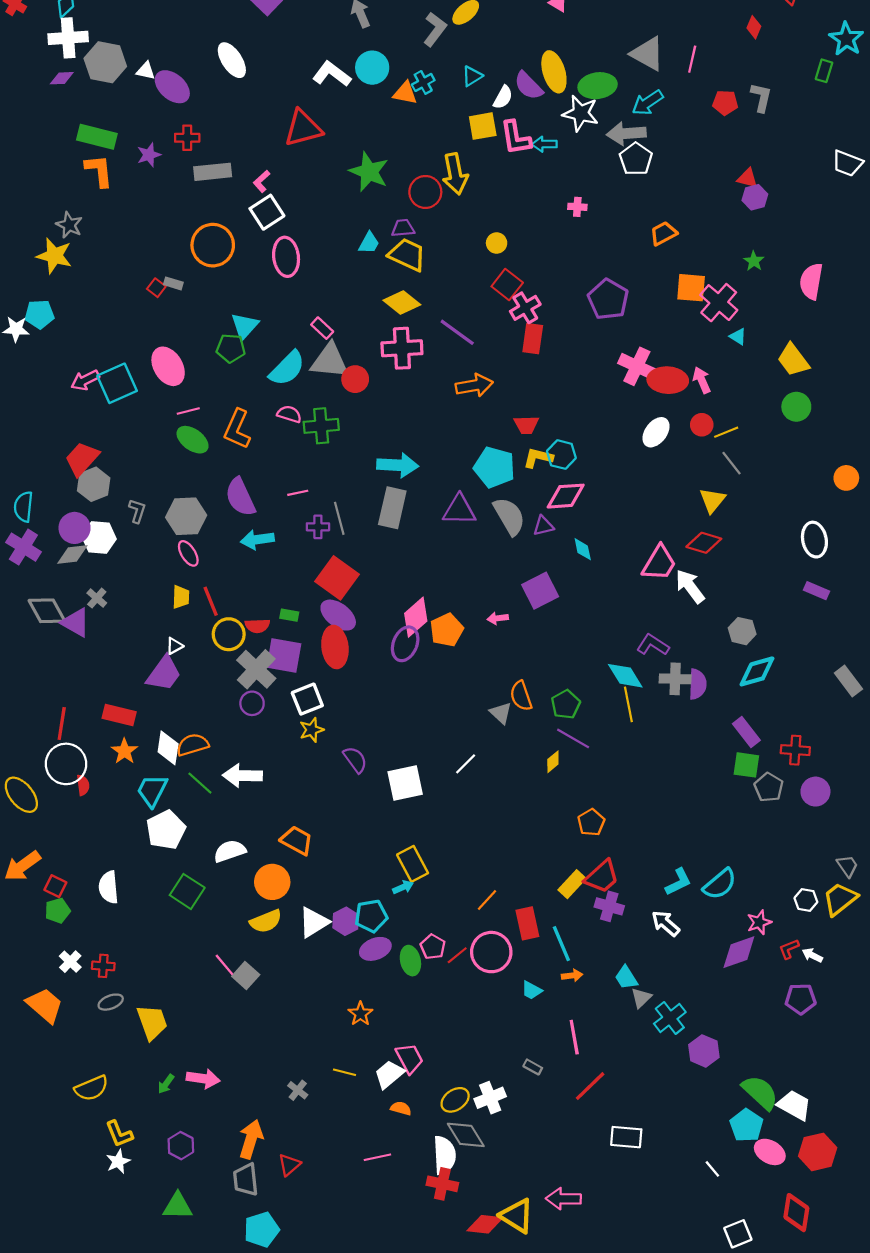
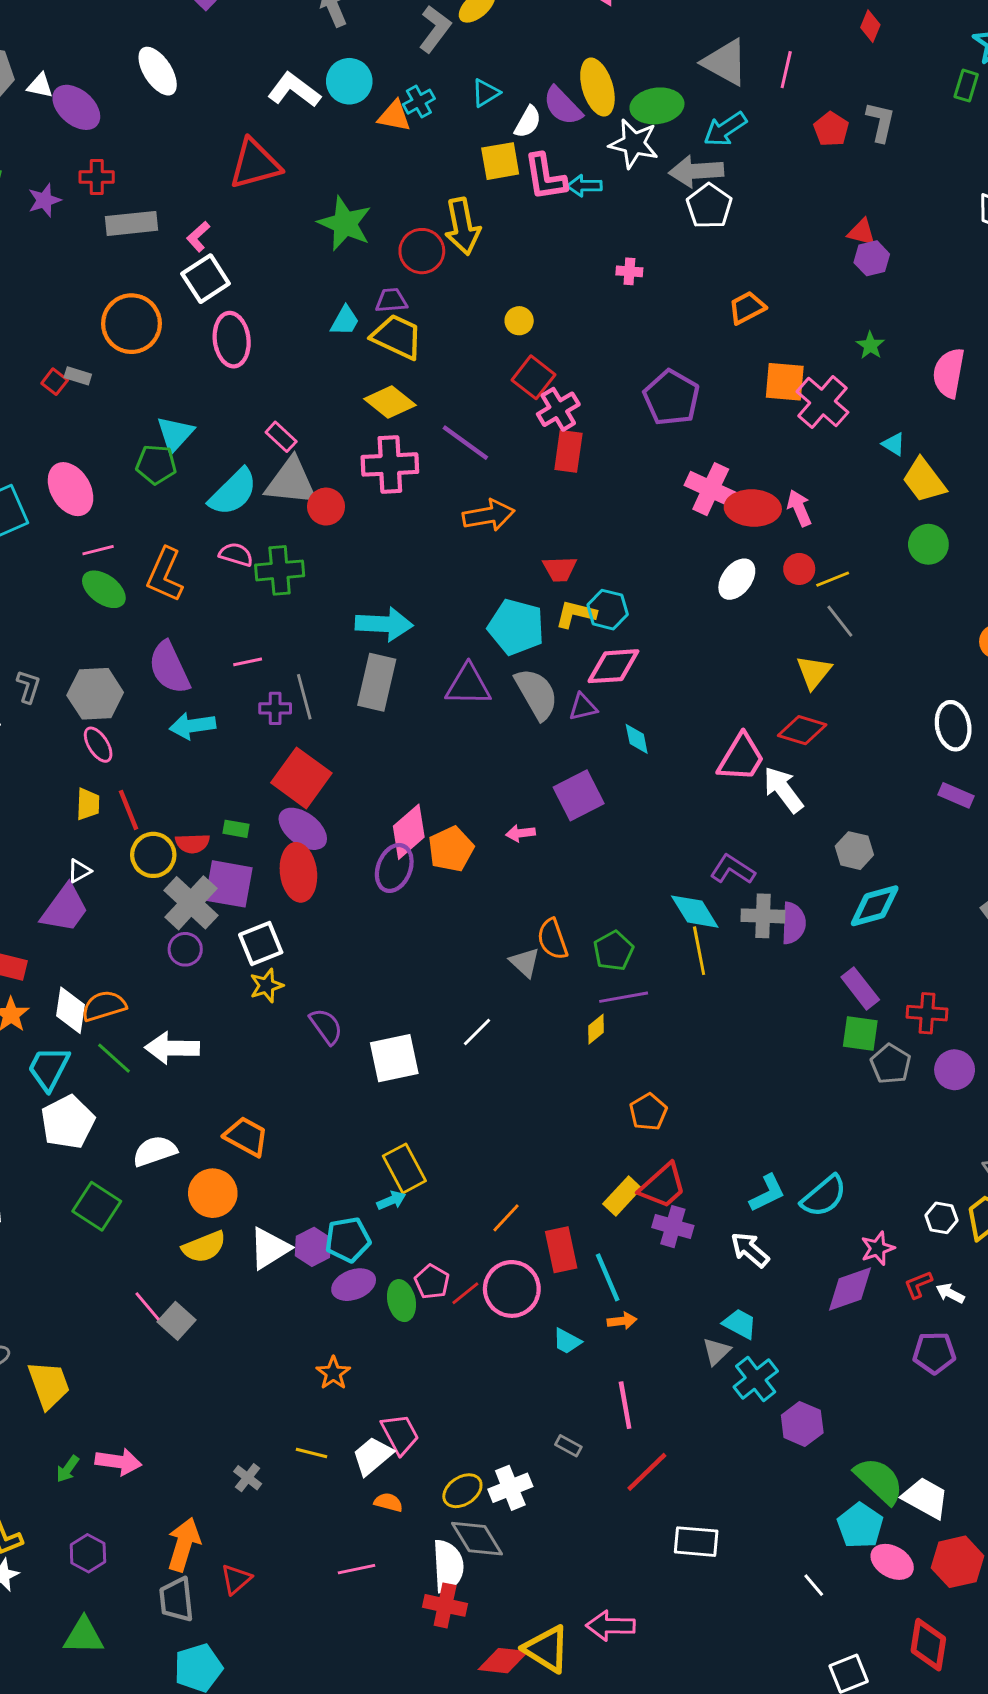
red pentagon: (725, 103) -> (831, 129), turned 30
cyan triangle: (738, 337) -> (894, 444), moved
purple line: (573, 738) -> (624, 997), turned -40
cyan trapezoid: (626, 978) -> (740, 1324), moved, turned 150

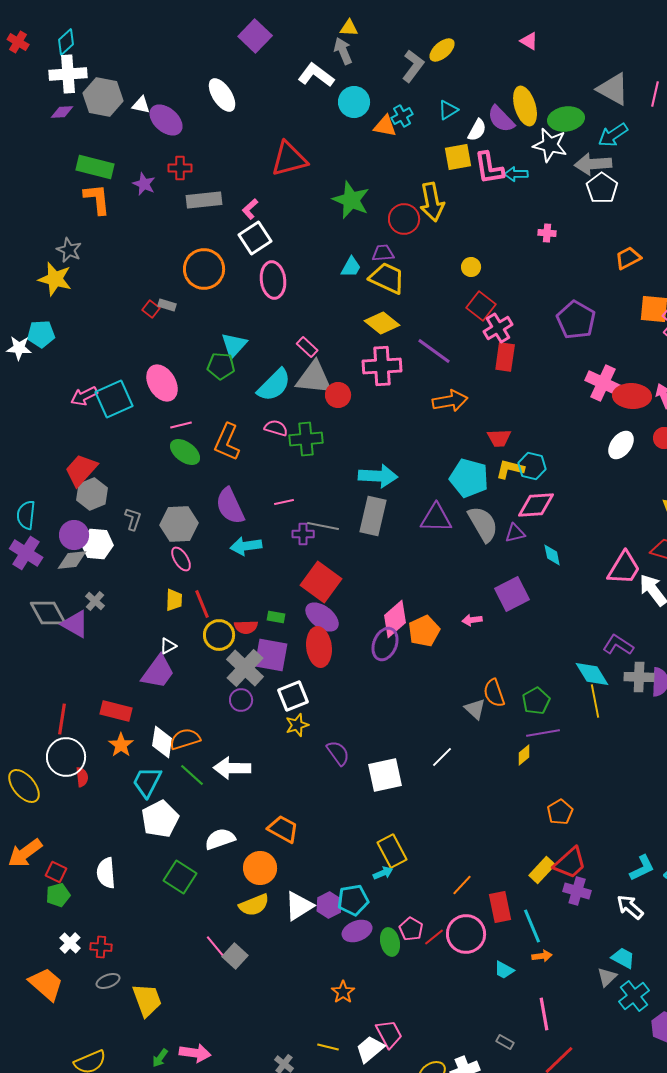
white L-shape: (294, 90) -> (316, 75), moved
purple star: (44, 200) -> (144, 184), turned -30
gray line: (304, 697) -> (323, 526), turned -64

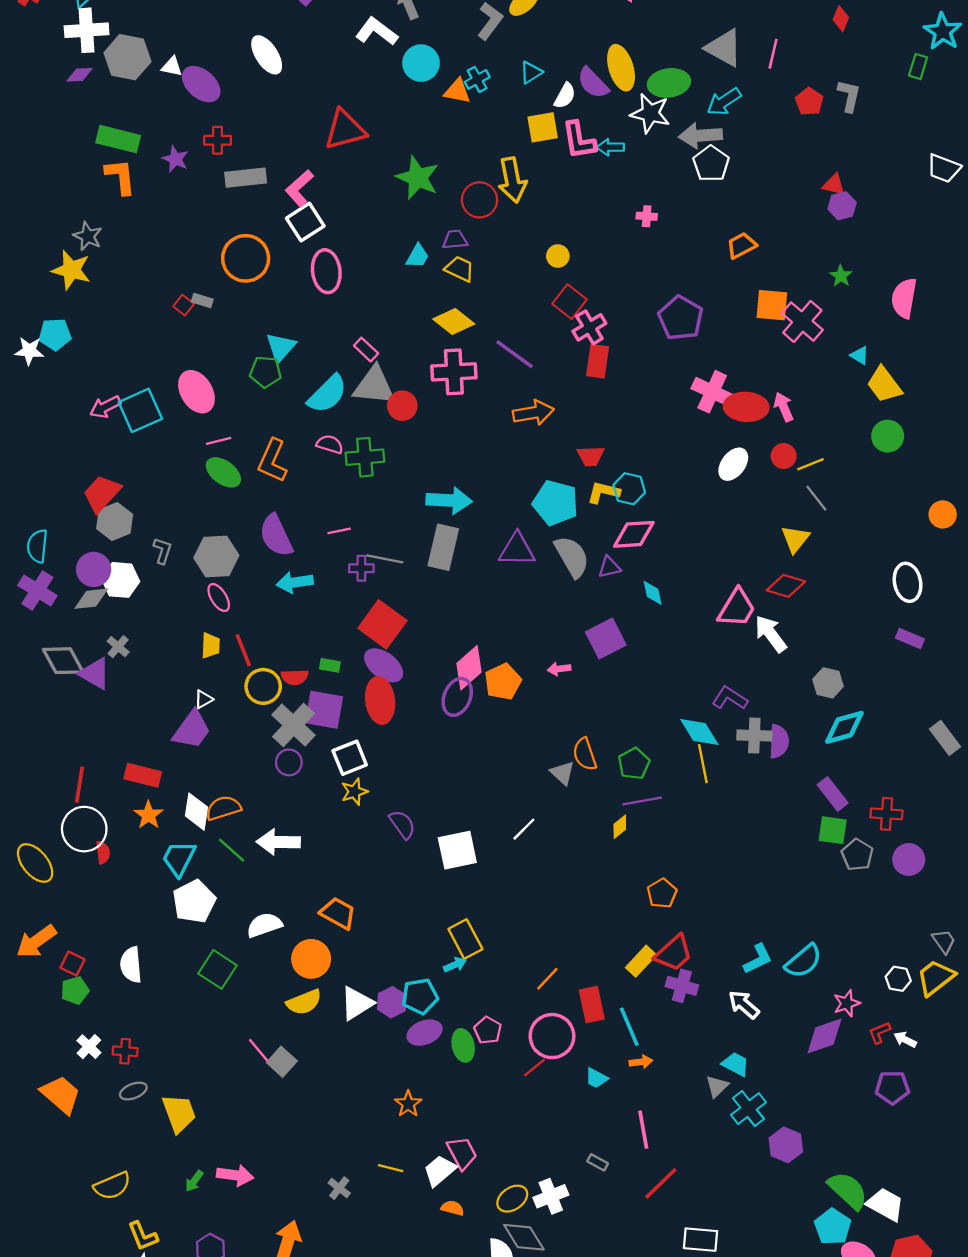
pink L-shape: (250, 209) -> (299, 188), size x1.5
yellow trapezoid: (387, 278) -> (460, 269), size x0.7
red line: (434, 937) -> (534, 1068), moved

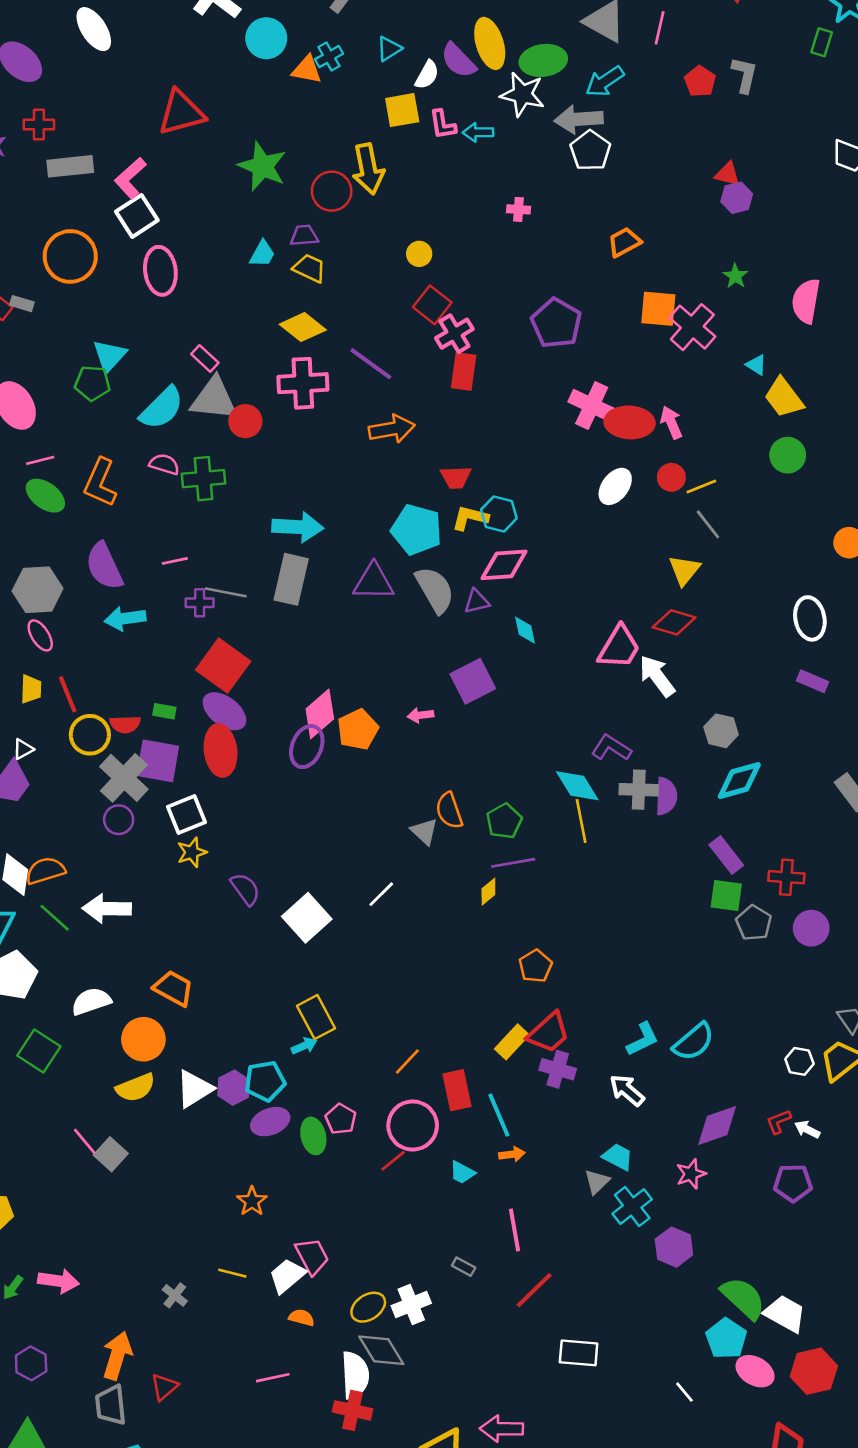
pink L-shape: (579, 140) -> (443, 124), size x0.7
white square: (457, 850) -> (307, 918), turned -30
pink star: (847, 1003) -> (691, 1174), moved

